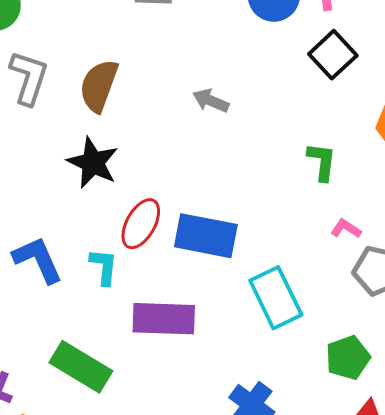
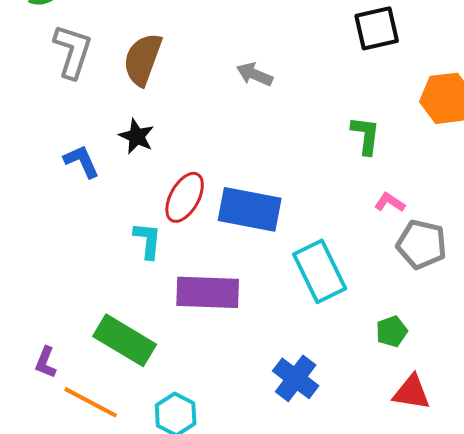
black square: (333, 55) -> (377, 28), turned 30
black star: (93, 163) -> (137, 136), size x0.7
blue L-shape: (38, 260) -> (82, 161), moved, size x0.7
green pentagon: (348, 358) -> (392, 331), size x0.7

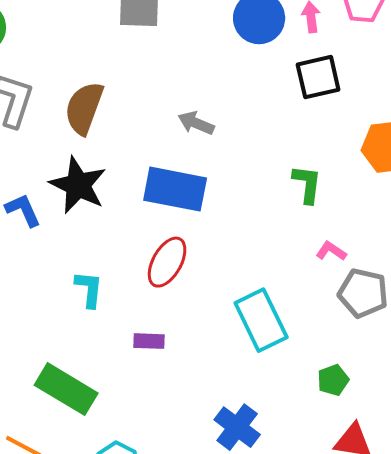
black star: (137, 136) -> (78, 185), size x1.6
red ellipse: (185, 197) -> (167, 262), moved
blue rectangle: (250, 209) -> (175, 189), moved
purple rectangle: (208, 292) -> (149, 341), size x0.5

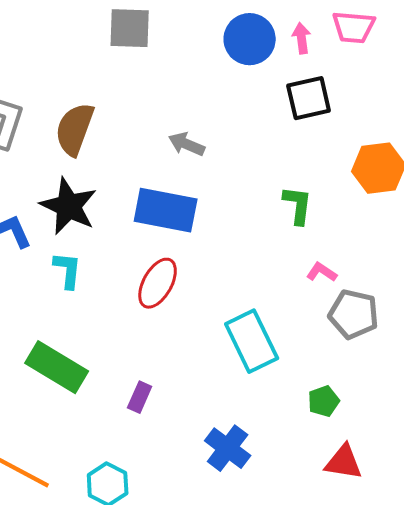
cyan L-shape: (89, 289) -> (68, 270), moved
purple rectangle: (149, 341) -> (140, 397), moved, turned -68
green rectangle: (66, 389) -> (57, 367), moved

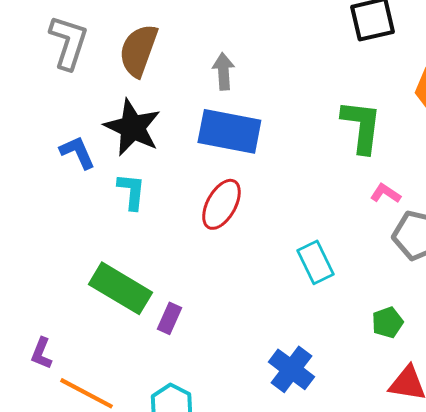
gray arrow: (187, 144) -> (223, 71), moved, turned 63
green L-shape: (298, 205) -> (361, 126), size x1.4
cyan rectangle: (252, 341) -> (315, 262), size x0.7
purple rectangle: (140, 397) -> (169, 318), moved

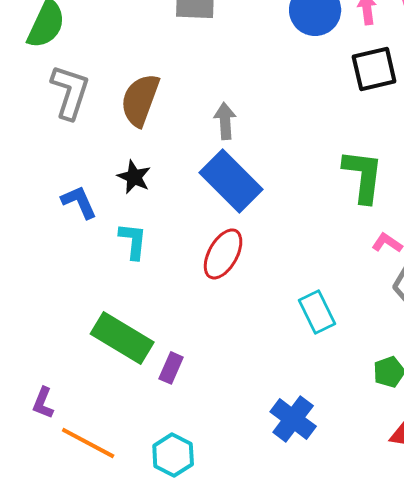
black star: (132, 127) -> (134, 177), size x0.6
blue rectangle: (229, 131) -> (231, 181), turned 34

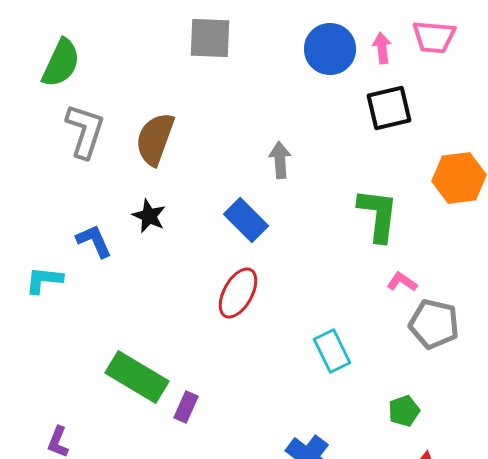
gray arrow: (225, 121) -> (280, 160), moved
blue rectangle: (231, 181) -> (246, 220), size x0.7
cyan L-shape: (133, 241) -> (44, 280), moved, turned -90

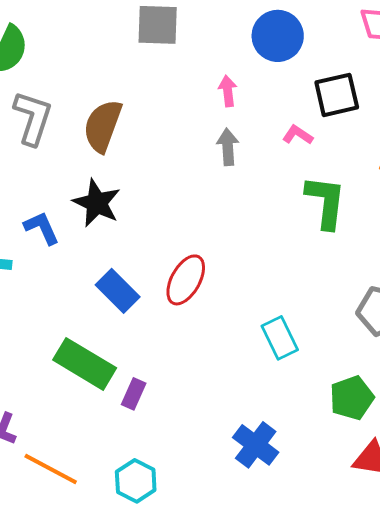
pink arrow: (382, 48) -> (228, 91), moved
black star: (149, 216) -> (97, 203), size x1.4
blue rectangle: (246, 220) -> (118, 291), moved
pink L-shape: (402, 282) -> (298, 135), moved
green pentagon: (404, 411) -> (352, 398), size x1.4

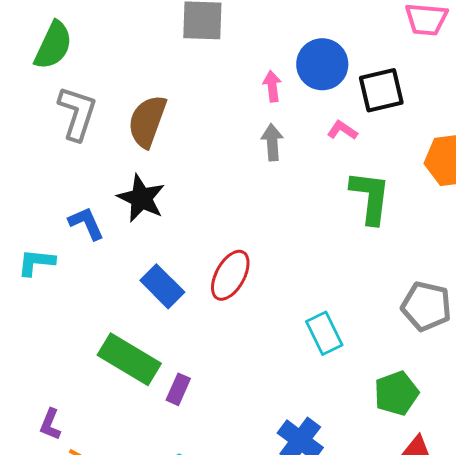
blue circle: (278, 36) -> (322, 64), moved

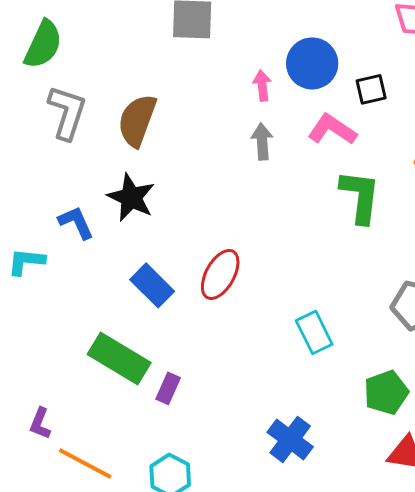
black square: (381, 90) -> (371, 89), size x0.7
pink L-shape: (342, 130) -> (332, 129), size x1.6

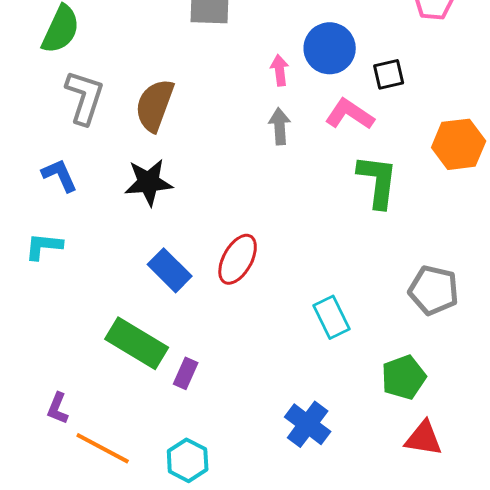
black star: (131, 197) -> (149, 182), turned -30
blue L-shape: (76, 222) -> (60, 175), moved

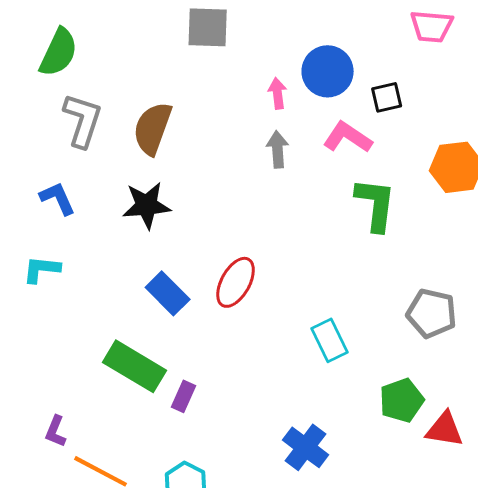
red triangle: (424, 438) -> (445, 429), moved

